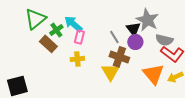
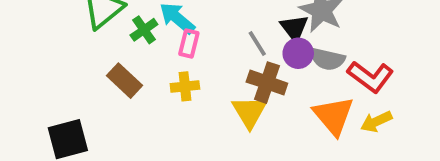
gray semicircle: (164, 40) -> (327, 59), moved
brown rectangle: (48, 44) -> (124, 81), moved

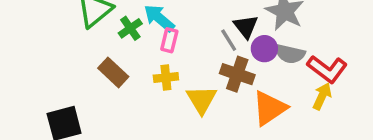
black triangle: (294, 28) -> (246, 27), moved
yellow triangle: (249, 112) -> (202, 100), moved
orange triangle: (333, 116) -> (269, 108), moved, turned 36
yellow arrow: (376, 122) -> (322, 96), moved, turned 140

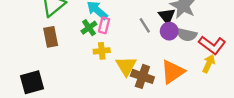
black triangle: (246, 27) -> (167, 16), moved
green cross: (130, 28) -> (89, 28), moved
brown rectangle: (113, 72) -> (51, 37), moved, turned 36
brown cross: (237, 74) -> (142, 76), moved

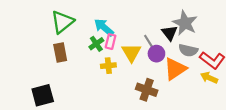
purple circle: (169, 31) -> (156, 54), moved
yellow arrow: (209, 64) -> (209, 78), turned -91
yellow triangle: (126, 66) -> (131, 53), moved
orange triangle: (173, 72) -> (175, 69), moved

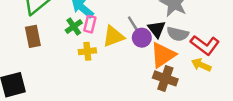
black triangle: (170, 33) -> (157, 29), moved
yellow triangle: (131, 53) -> (113, 36), turned 40
brown cross: (147, 90) -> (165, 78), moved

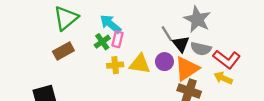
gray line: (133, 24) -> (167, 33), moved
brown rectangle: (33, 36) -> (63, 51), turned 72
yellow triangle: (113, 36) -> (140, 64), moved, turned 30
purple circle: (142, 38) -> (164, 62), moved

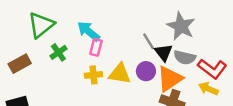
green cross: (102, 42) -> (58, 52), moved
brown rectangle: (63, 51) -> (20, 64), moved

